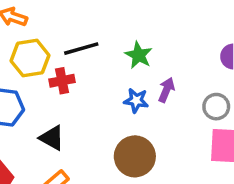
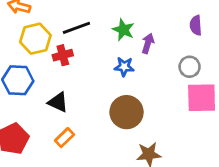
purple arrow: (166, 90) -> (148, 43), moved

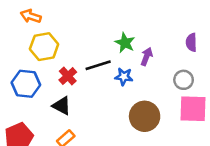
black line: (76, 28) -> (98, 65), moved
red cross: (63, 55) -> (68, 76), moved, turned -30
brown circle: (127, 112) -> (145, 116), moved

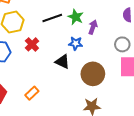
black line: (98, 65) -> (52, 18), moved
black triangle: (62, 106) -> (62, 62), moved

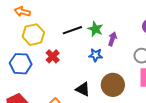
black triangle: (62, 62) -> (83, 89), moved

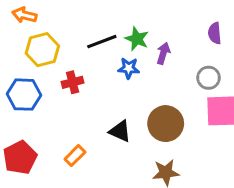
blue star: (96, 55) -> (129, 68), moved
red cross: (53, 56) -> (73, 82), turned 32

